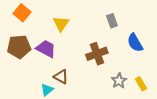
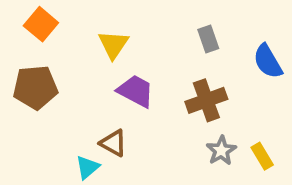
blue semicircle: (135, 43) -> (268, 61), moved
purple trapezoid: (46, 49) -> (136, 91), moved
brown cross: (97, 54) -> (206, 100), moved

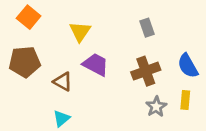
blue semicircle: (268, 61) -> (188, 66), moved
brown triangle: (113, 143) -> (63, 82), moved
yellow rectangle: (262, 156) -> (185, 100), moved, turned 36

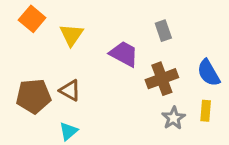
yellow triangle: (80, 32) -> (71, 35), moved
brown pentagon: (25, 62) -> (33, 96), moved
purple trapezoid: (96, 64) -> (124, 54), moved

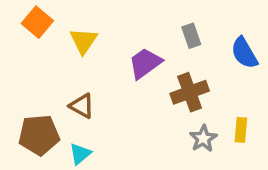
purple trapezoid: (124, 54) -> (145, 63), turned -64
blue semicircle: (209, 73) -> (244, 53), moved
brown pentagon: (33, 96) -> (39, 135), moved

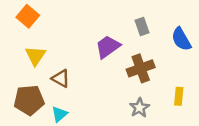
yellow triangle: (83, 41) -> (35, 56), moved
gray star: (203, 138) -> (139, 108), moved

